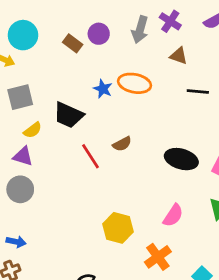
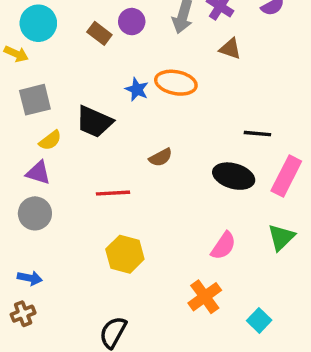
black line: (198, 92) -> (257, 134), moved
red line: (90, 156) -> (113, 193), moved, turned -60
yellow hexagon: (118, 228) -> (125, 254), moved

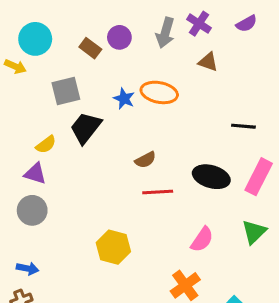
gray square: (35, 100) -> (66, 91), moved
black trapezoid: (94, 122) -> (86, 128), turned 104
black line: (257, 134) -> (243, 126), moved
red line: (113, 193) -> (158, 192), moved

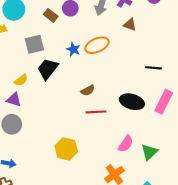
orange ellipse: (159, 92) -> (97, 45), turned -35
green triangle: (254, 232) -> (149, 152), moved

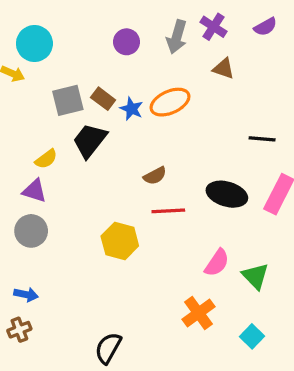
brown rectangle: (51, 15) -> (103, 99), moved
yellow hexagon: (66, 149) -> (120, 241), moved
green triangle: (149, 152) -> (255, 276), turned -30

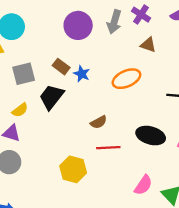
purple circle: (126, 42) -> (78, 25), size x1.5
gray square: (68, 100) -> (24, 74), moved
orange ellipse: (170, 102) -> (126, 79), moved

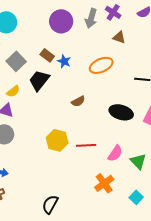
gray square: (24, 74) -> (16, 61), turned -30
red line: (108, 148) -> (86, 145), moved

